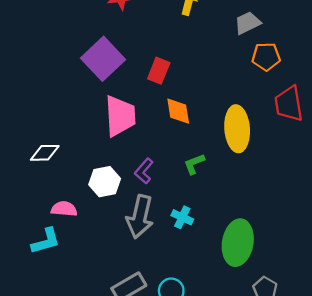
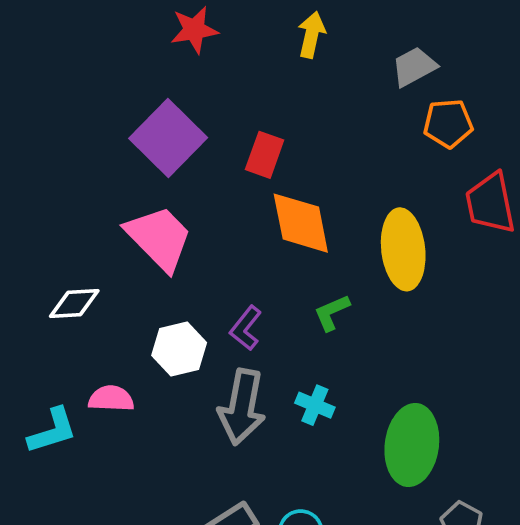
orange diamond: (178, 111) -> (301, 223), size x1.4
pink trapezoid: (120, 116) -> (159, 238), moved, turned -39
cyan L-shape: (46, 241) -> (52, 431), moved

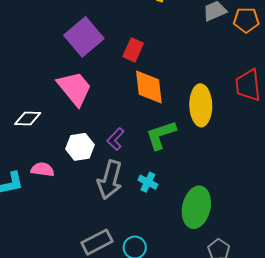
orange pentagon: (448, 123) -> (246, 20), moved
green L-shape: (332, 313) -> (161, 135), size x1.6

